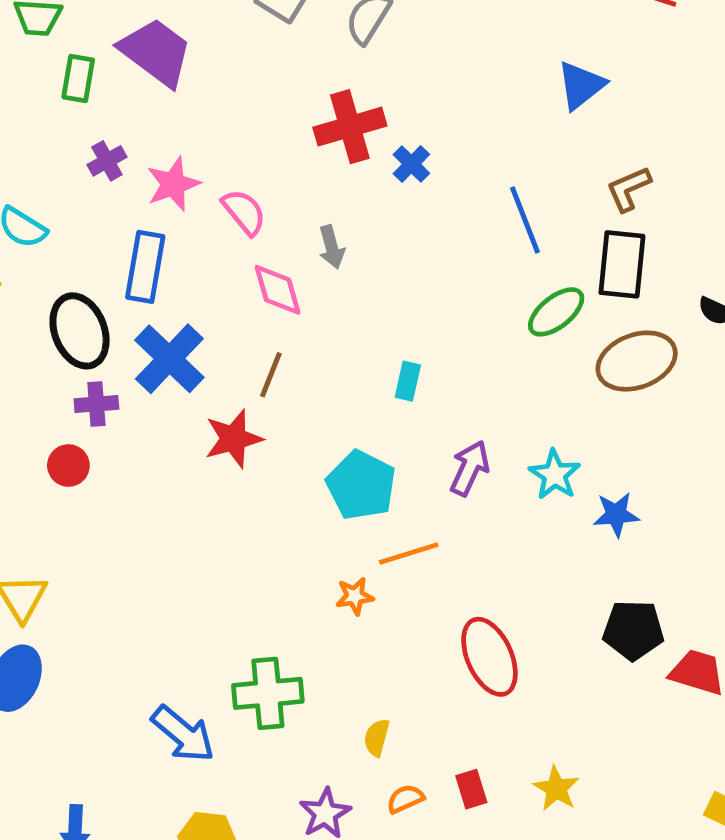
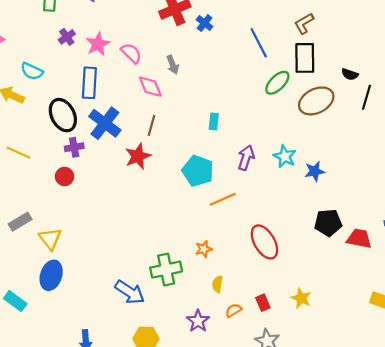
orange star: (355, 596) -> (204, 249), moved

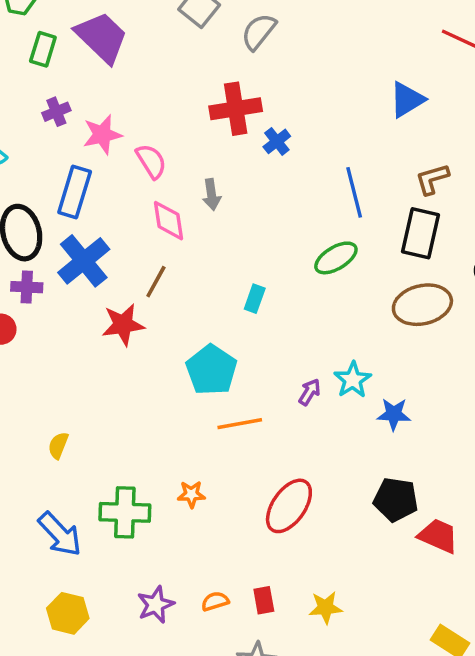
green ellipse: (277, 83) -> (336, 258), moved
purple arrow: (246, 158) -> (310, 392), moved, size x0.7
red ellipse: (264, 242) -> (289, 506), turned 52
yellow semicircle: (217, 284) -> (58, 445), moved
yellow star: (301, 298) -> (326, 608), turned 30

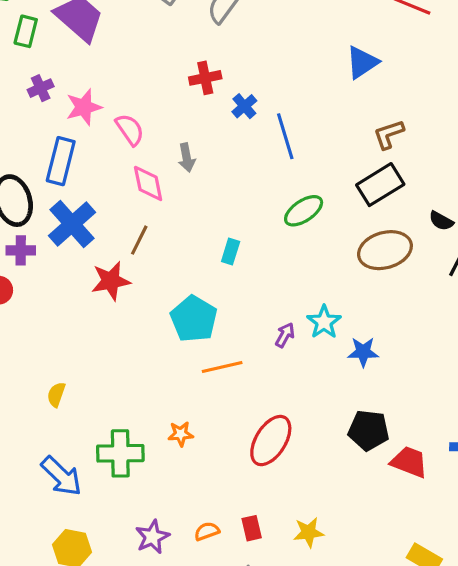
red cross: (236, 109) -> (205, 78), size x0.7
blue line: (354, 192) -> (285, 136), moved
black rectangle: (421, 233) -> (380, 185), turned 48

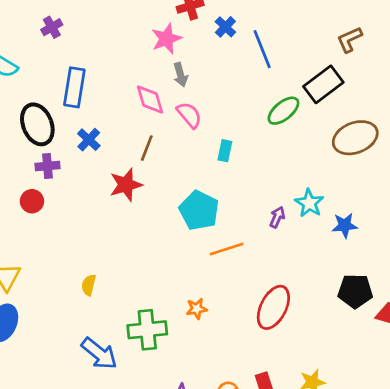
pink star: (84, 107) -> (166, 39), moved
pink semicircle: (130, 130) -> (189, 115), moved
black rectangle: (380, 185) -> (323, 84), moved
blue cross: (72, 224) -> (89, 140), size x0.6

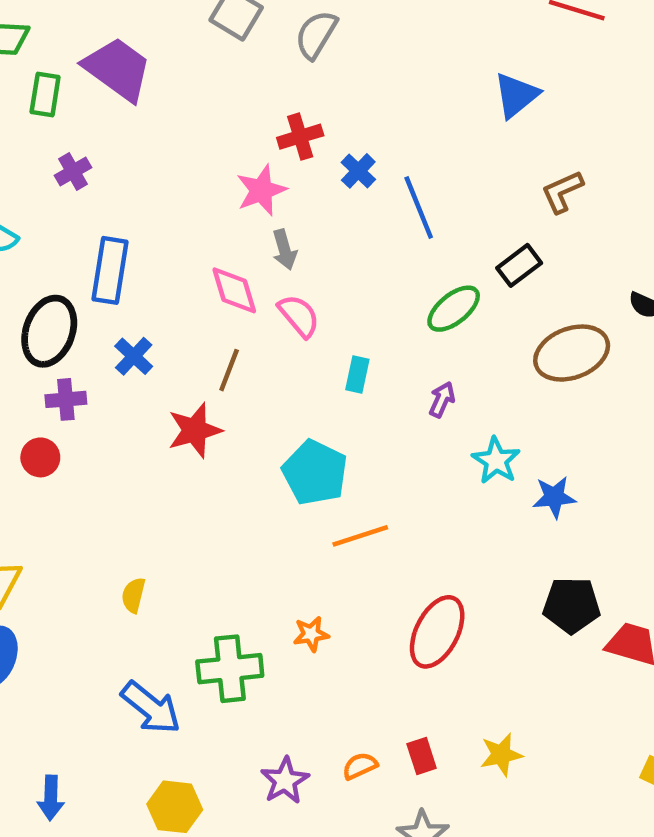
black rectangle: (323, 84) -> (519, 265), size x0.7
black ellipse: (37, 124) -> (49, 331), turned 42
purple arrow: (277, 217) -> (442, 400), moved

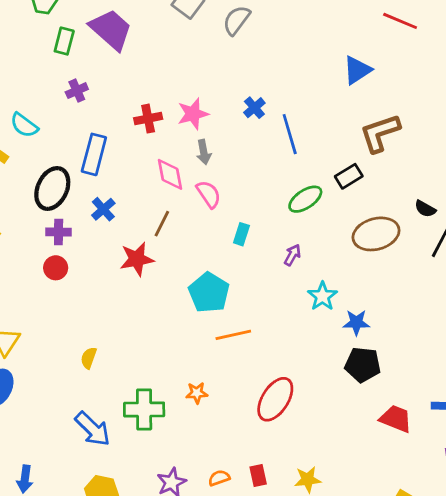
red cross: (300, 137) -> (148, 119), moved
brown L-shape: (562, 192) -> (380, 133), size x1.5
red circle: (40, 457) -> (56, 268), moved
black pentagon: (572, 605) -> (363, 365), moved

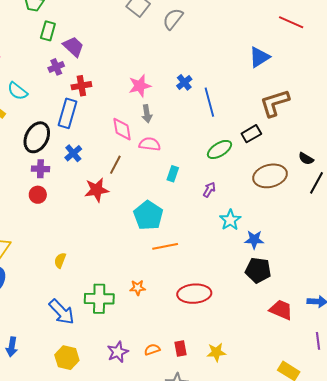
purple trapezoid: (111, 30) -> (73, 47), moved, size x0.7
red cross: (148, 119) -> (81, 86), moved
pink semicircle: (209, 194) -> (150, 144), turned -50
red ellipse: (275, 399) -> (194, 294), turned 52

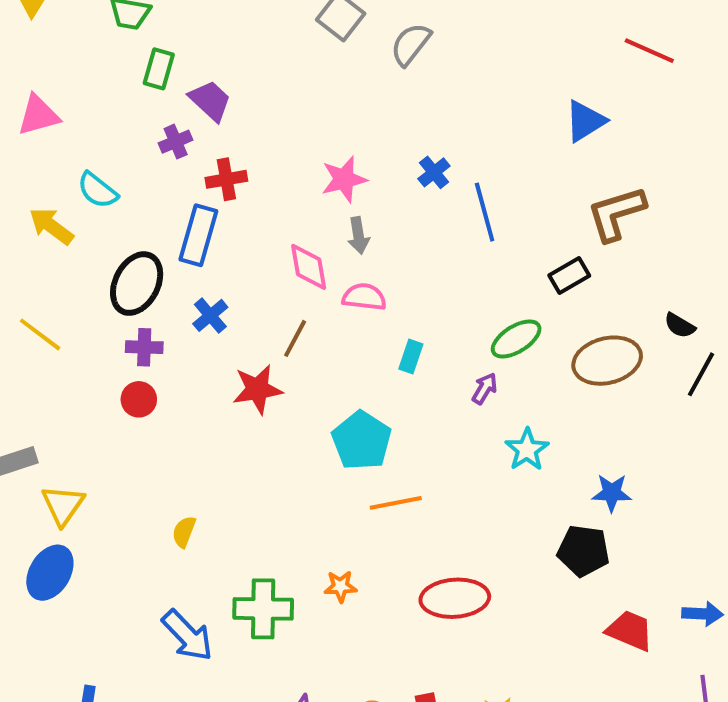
green ellipse: (219, 149) -> (516, 339), moved
blue star: (254, 240) -> (612, 493), moved

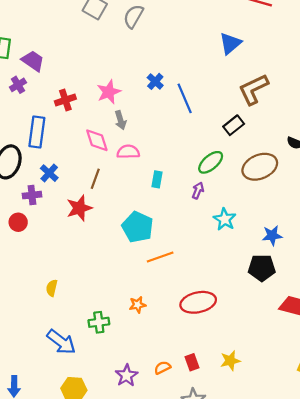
red cross: (226, 179) -> (65, 100), moved
purple cross: (144, 347) -> (32, 195), moved
green cross: (263, 609) -> (99, 322), size x0.7

